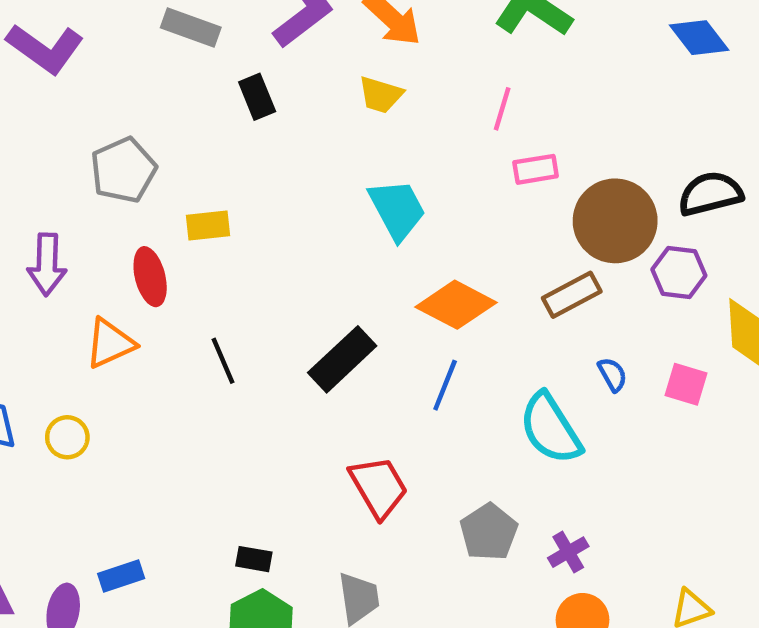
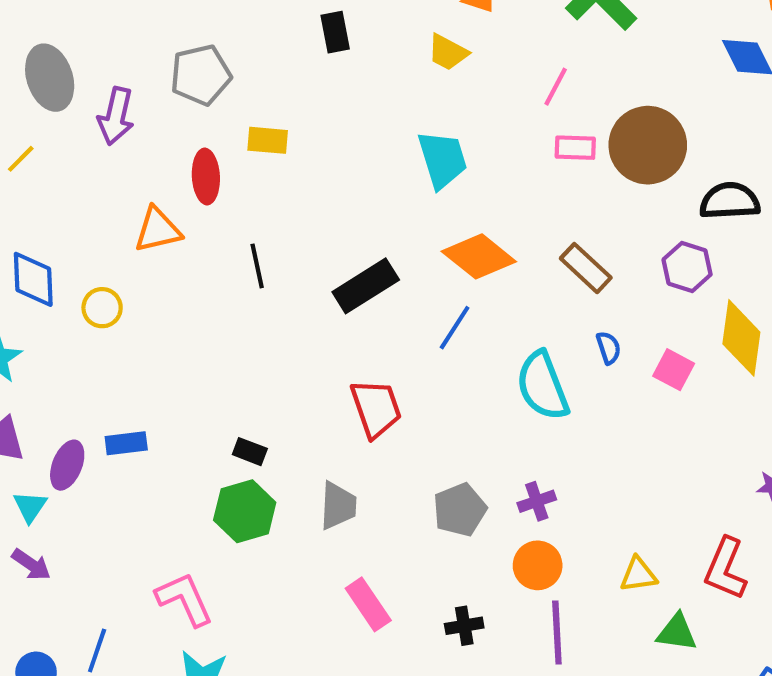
brown circle: (615, 221) -> (648, 145), moved
purple arrow: (47, 264) -> (116, 116), moved
brown rectangle: (572, 295) -> (586, 268), turned 60
gray pentagon: (489, 532) -> (460, 510), moved

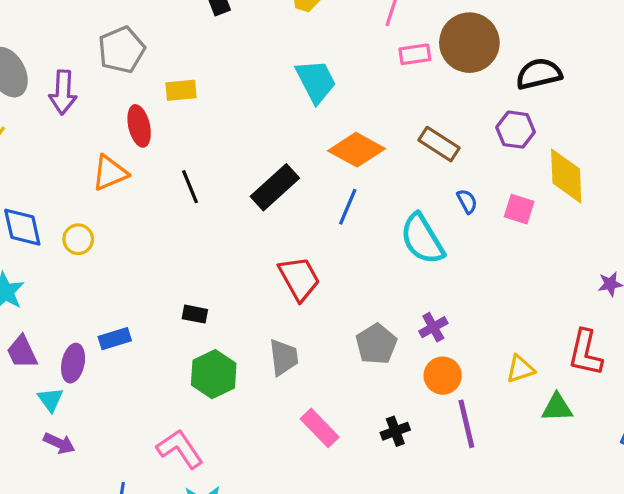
black rectangle: (250, 452) -> (195, 314), moved

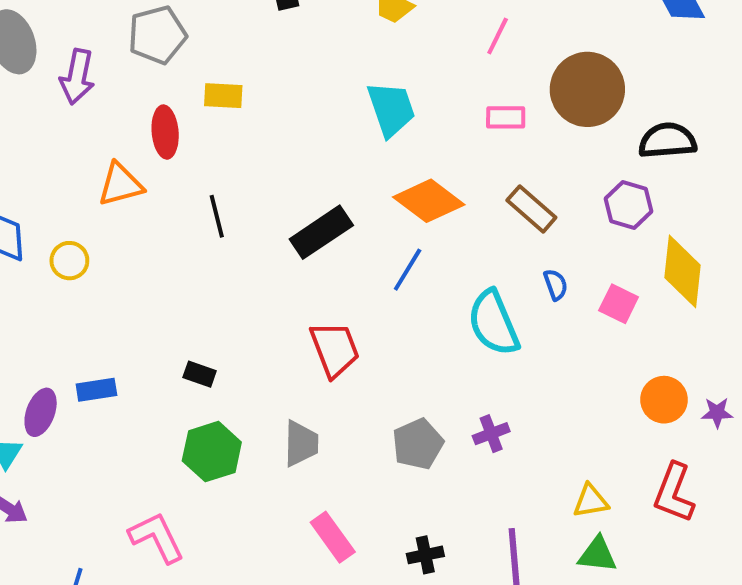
pink rectangle: (415, 54) -> (506, 117), moved
orange circle: (443, 376) -> (664, 400), moved
green triangle: (557, 408) -> (597, 555), moved

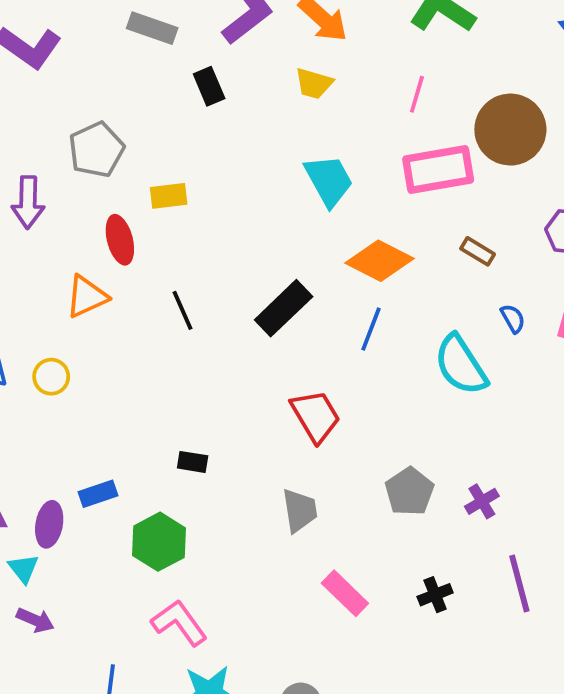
pink rectangle: (506, 117) -> (438, 169), size x1.8
brown rectangle: (531, 209) -> (478, 251), size x0.7
purple cross: (491, 434) -> (482, 501), moved
green hexagon: (212, 452) -> (159, 542), moved

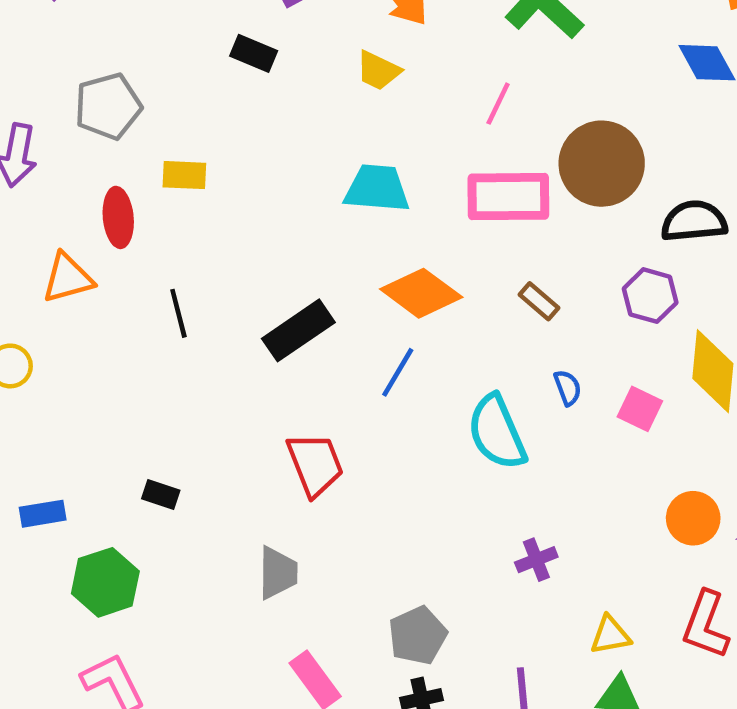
black rectangle: (209, 86) -> (254, 53), turned -54
cyan trapezoid: (329, 181) -> (377, 188), turned -66
gray pentagon: (410, 491) -> (418, 635), moved
purple cross: (482, 501) -> (536, 560), moved

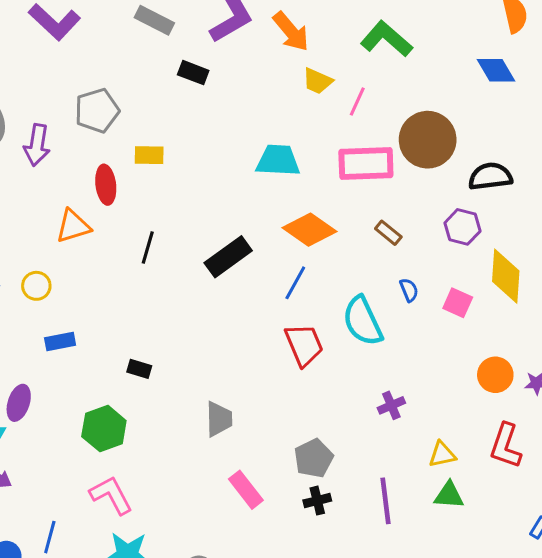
yellow trapezoid: (378, 71) -> (318, 81), moved
black line: (178, 313) -> (148, 248), turned 32
red trapezoid: (315, 464) -> (304, 345), moved
blue rectangle: (43, 514) -> (60, 341), moved

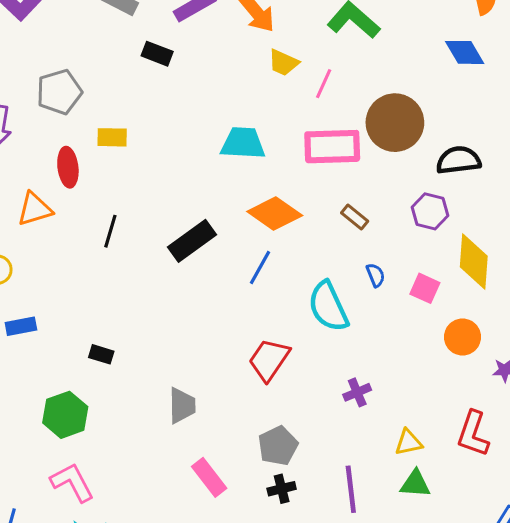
red trapezoid: (304, 345) -> (269, 360), moved, turned -123
orange circle: (495, 375) -> (463, 337), moved

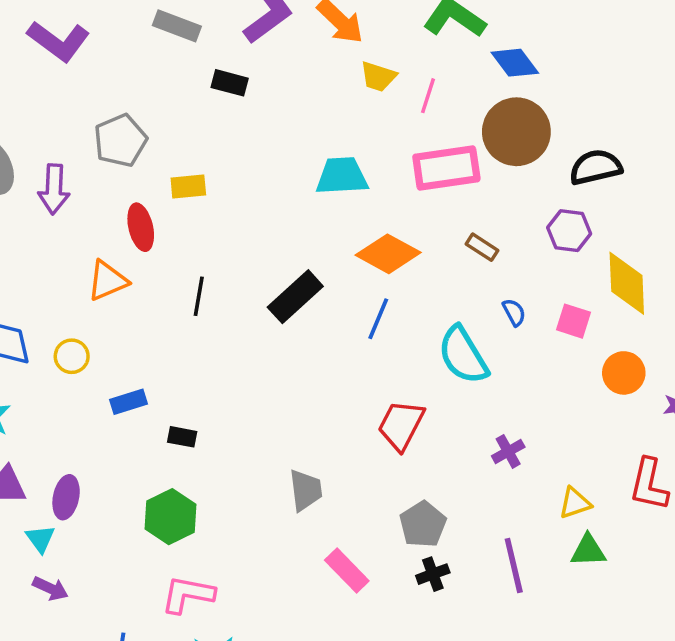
blue diamond: (465, 52) -> (515, 63), moved
blue rectangle: (21, 326) -> (128, 402), moved
black rectangle: (101, 354) -> (182, 437), moved
pink L-shape: (72, 482) -> (188, 595), turned -45

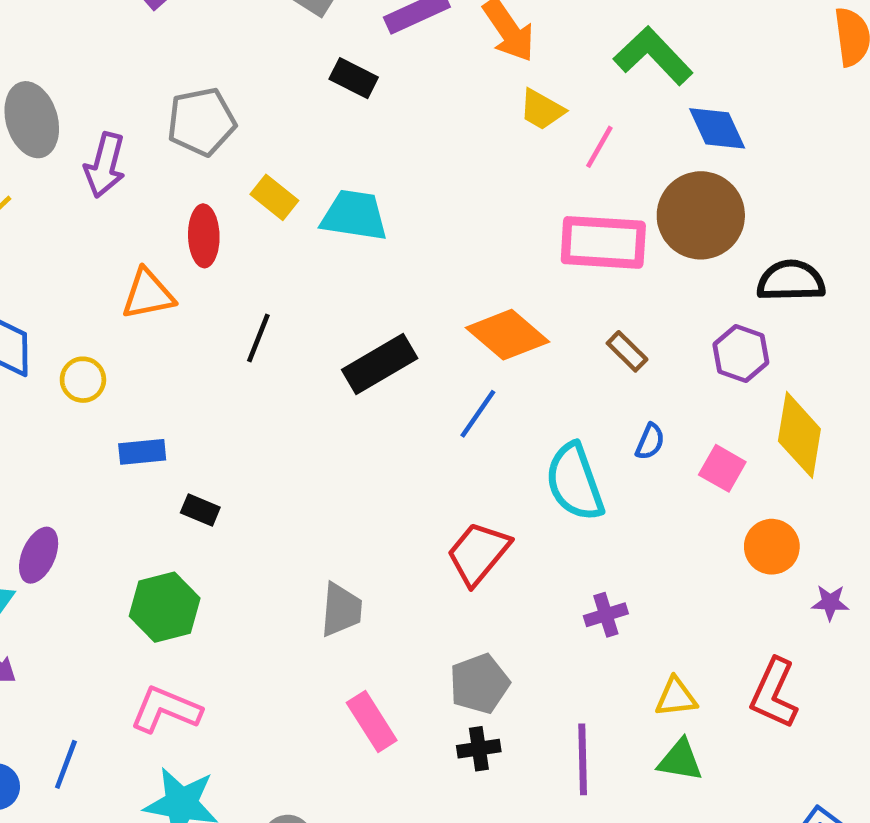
cyan trapezoid: (342, 176) -> (354, 215), moved
yellow rectangle: (188, 187) -> (274, 197), turned 32
blue semicircle: (514, 312) -> (650, 442), turned 40

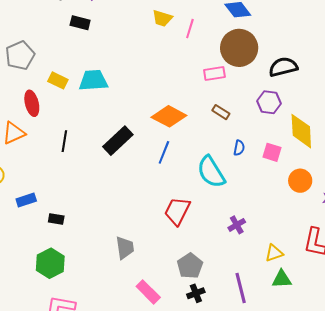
pink rectangle: (603, 242) -> (214, 74), moved, size x0.6

